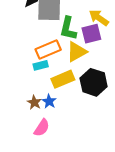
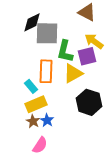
orange rectangle: (48, 50) -> (46, 71), turned -65
cyan rectangle: (41, 65) -> (31, 86), moved, turned 64
yellow rectangle: (63, 79) -> (36, 104), moved

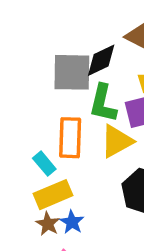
black diamond: (32, 22) -> (101, 60), moved

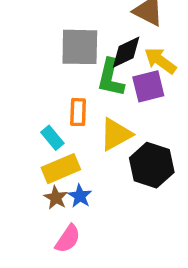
black diamond: (101, 60) -> (126, 52), moved
orange rectangle: (70, 138) -> (78, 112), size x0.7
yellow triangle: (117, 141) -> (116, 134), moved

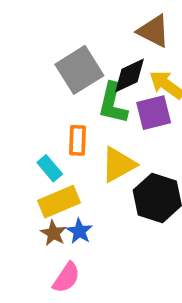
gray square: (80, 47) -> (79, 70), turned -33

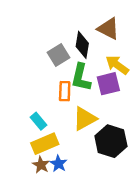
gray square: (79, 70) -> (58, 55), size x0.7
black diamond: (129, 76) -> (82, 45), moved, turned -55
orange rectangle: (78, 140) -> (65, 91), moved

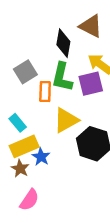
gray square: (58, 55) -> (25, 72), moved
blue star: (58, 164) -> (41, 157), moved

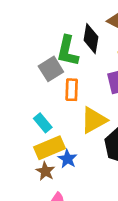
green L-shape: (62, 77) -> (68, 51), moved

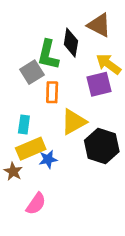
cyan rectangle: (43, 123) -> (24, 124), turned 48
blue star: (68, 159) -> (48, 159), turned 30
brown star: (45, 171) -> (13, 171), moved

